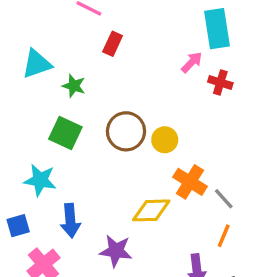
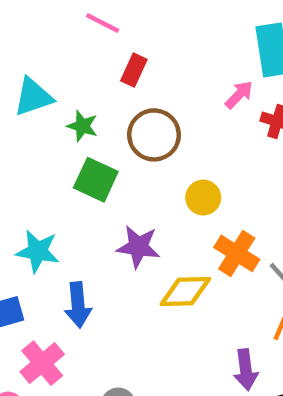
brown circle: (126, 131) -> (154, 135), moved
green square: (65, 133) -> (96, 180), moved
purple star: (116, 251) -> (138, 247), moved

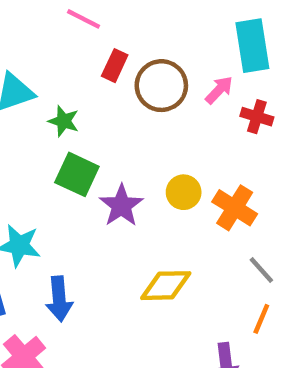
brown circle: (154, 135) -> (161, 86), moved
purple star: (138, 247) -> (121, 206), moved, turned 30
orange cross: (237, 253) -> (235, 208), moved

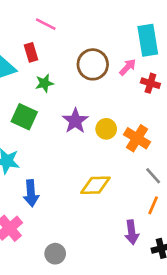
red rectangle: (115, 66) -> (31, 52), moved, turned -42
green star: (64, 121) -> (44, 83), moved, turned -30
green square: (77, 174) -> (24, 117), moved
purple star: (121, 206) -> (75, 121), moved

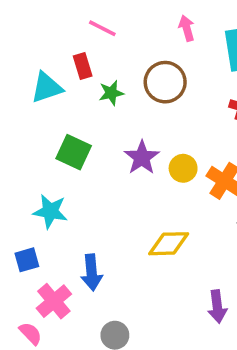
pink arrow: (128, 67) -> (187, 28), moved, turned -60
green star: (44, 83) -> (111, 93), moved
blue arrow: (31, 193) -> (92, 272), moved

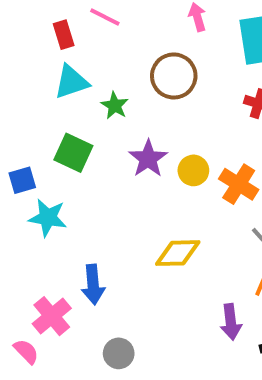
red rectangle: (83, 66) -> (64, 35), moved
cyan triangle: (47, 88) -> (71, 82), moved
green star: (111, 93) -> (115, 106), moved, turned -30
blue square: (27, 260) -> (22, 180), moved

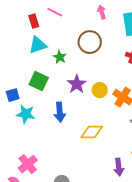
blue arrow: (93, 285) -> (60, 112), moved

